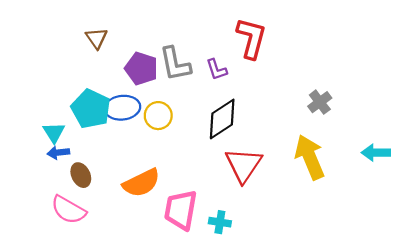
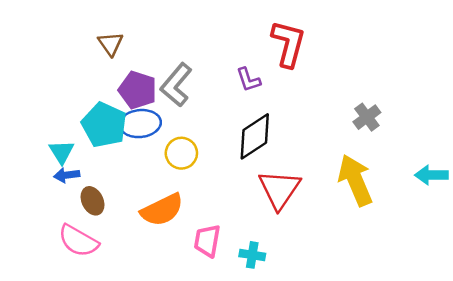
gray L-shape: (175, 64) -> (176, 85), moved, turned 51
purple pentagon: (141, 68) -> (138, 90), moved
yellow circle: (158, 116) -> (181, 153), moved
pink trapezoid: (181, 210) -> (207, 241), size x0.7

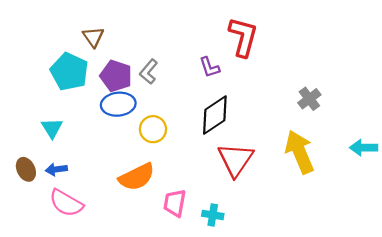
gray L-shape: (176, 85) -> (149, 72), size x0.7
cyan pentagon: (104, 125) -> (69, 72), moved
blue arrow: (67, 175) -> (56, 169), moved
brown ellipse: (93, 201) -> (26, 169), moved

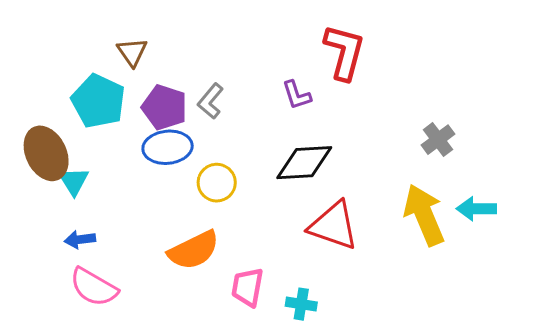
black diamond: (215, 115) -> (304, 163), turned 30
cyan arrow: (364, 148) -> (476, 209), moved
red triangle: (236, 160) -> (334, 226), turned -45
brown ellipse: (26, 169) -> (46, 153), moved, size x1.6

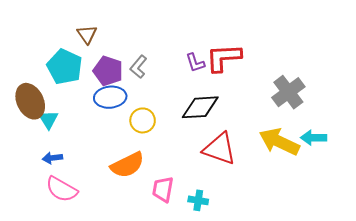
red L-shape: (344, 52) -> (224, 58), moved, turned -108
gray cross: (438, 140) -> (288, 92), size x1.5
yellow arrow: (424, 215) -> (279, 142), turned -42

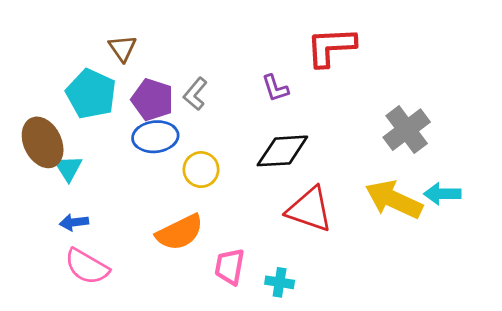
red L-shape: (224, 58) -> (331, 47), moved

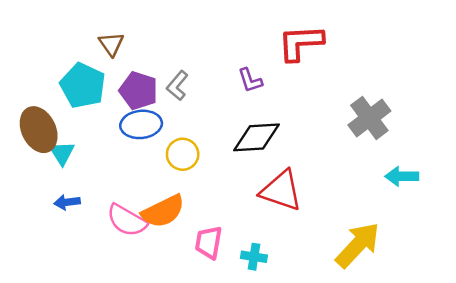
yellow arrow: (394, 200) -> (358, 245), moved, turned 108
pink semicircle: (87, 267) -> (127, 220), moved

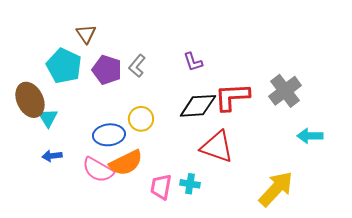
red L-shape: (301, 43) -> (232, 97), moved
blue ellipse: (141, 124) -> (109, 135), moved
cyan cross: (254, 257) -> (190, 184), moved

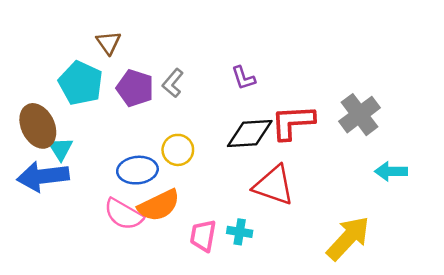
blue arrow: (52, 156) -> (43, 176), moved, size x2.0

